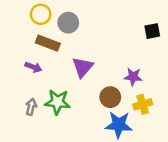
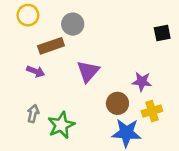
yellow circle: (41, 14) -> (28, 15), moved
brown rectangle: (48, 43) -> (51, 46), turned -40
green star: (57, 102) -> (61, 125), moved, turned -30

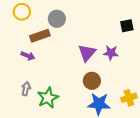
purple triangle: (88, 71) -> (87, 53), moved
purple star: (142, 82) -> (111, 53), moved
yellow cross: (152, 111) -> (129, 98), moved

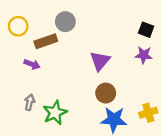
yellow circle: (22, 12) -> (18, 26), moved
black square: (127, 26) -> (146, 30), turned 32
purple star: (111, 53) -> (144, 55), moved

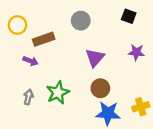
gray circle: (65, 22) -> (81, 21), moved
black square: (146, 30) -> (129, 16), moved
green star: (55, 113) -> (58, 93), moved

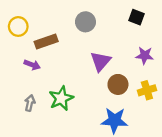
brown circle: (100, 88) -> (118, 84), moved
yellow cross: (141, 107) -> (147, 90), moved

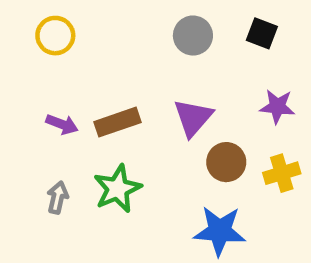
gray circle: (85, 22) -> (193, 36), moved
yellow circle: (18, 26) -> (55, 36), moved
brown rectangle: (46, 42) -> (117, 122), moved

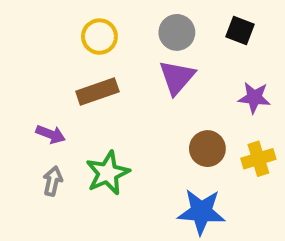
yellow circle: (55, 36) -> (99, 37), moved
purple triangle: (193, 118) -> (177, 77), moved
brown rectangle: (117, 122) -> (97, 92), moved
purple arrow: (62, 124) -> (51, 134), moved

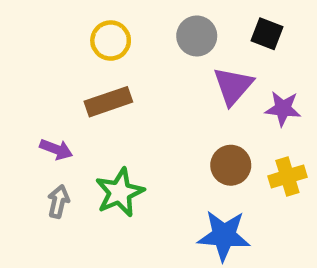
purple triangle: (177, 77) -> (233, 86), moved

